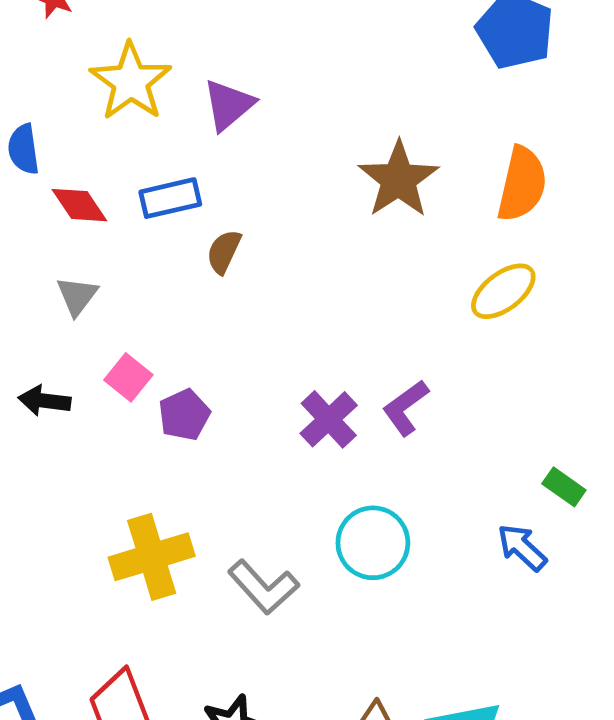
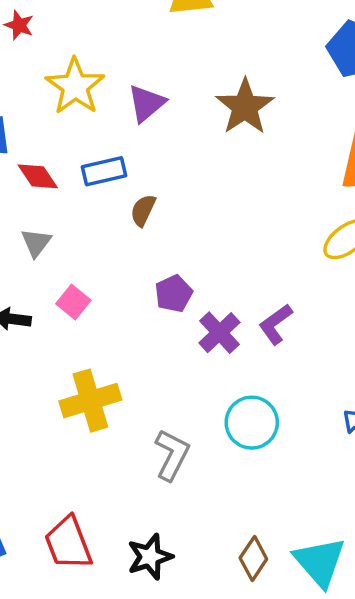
brown star: (399, 179) -> (245, 107), moved
purple pentagon: (184, 415) -> (174, 294), moved
yellow cross: (152, 557) -> (90, 401), moved
gray L-shape: (263, 587) -> (172, 455), turned -111

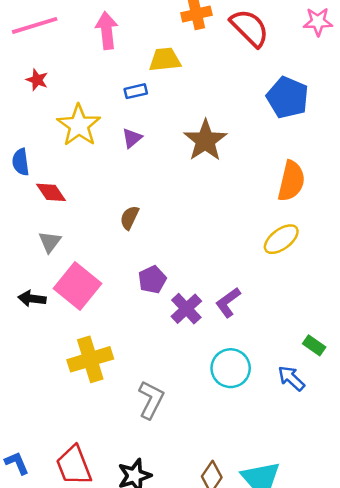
purple triangle: (146, 103) -> (132, 138), size x0.7
blue rectangle: (104, 171) -> (136, 91), moved, size x0.7
pink square: (73, 302) -> (78, 286), size x1.8
cyan circle: (252, 423) -> (231, 368), moved

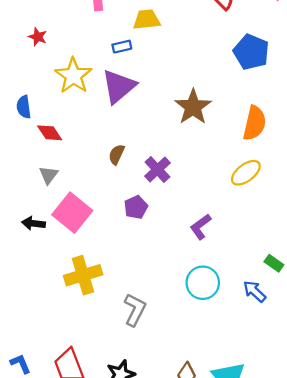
purple triangle: (132, 138) -> (119, 86), size x2.0
brown star: (205, 141) -> (193, 107), moved
purple cross: (186, 309) -> (157, 170), moved

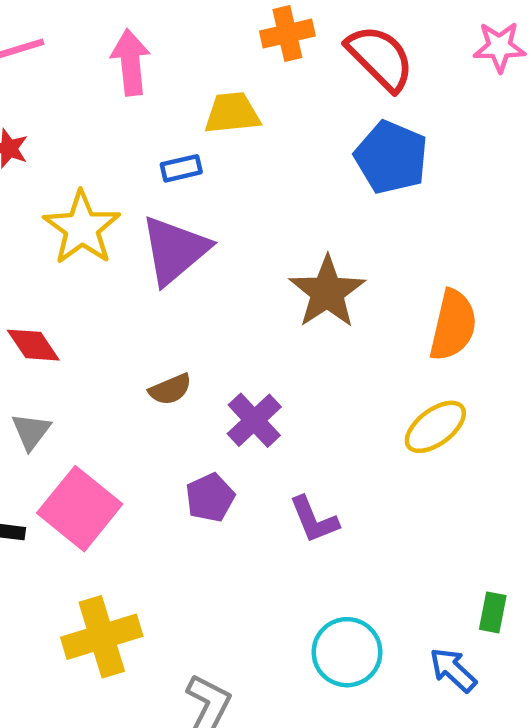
blue pentagon: (251, 52) -> (391, 157), moved
brown semicircle: (116, 154) -> (170, 389), turned -138
purple L-shape: (201, 227) -> (314, 520), moved, turned -76
green rectangle: (274, 263) -> (493, 612), turned 66

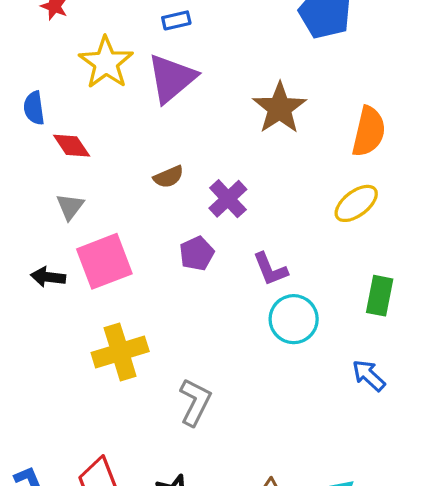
pink square: (80, 509) -> (104, 261), turned 30
green rectangle: (493, 612) -> (380, 296), moved, size x1.4
cyan circle: (347, 652) -> (294, 319), moved

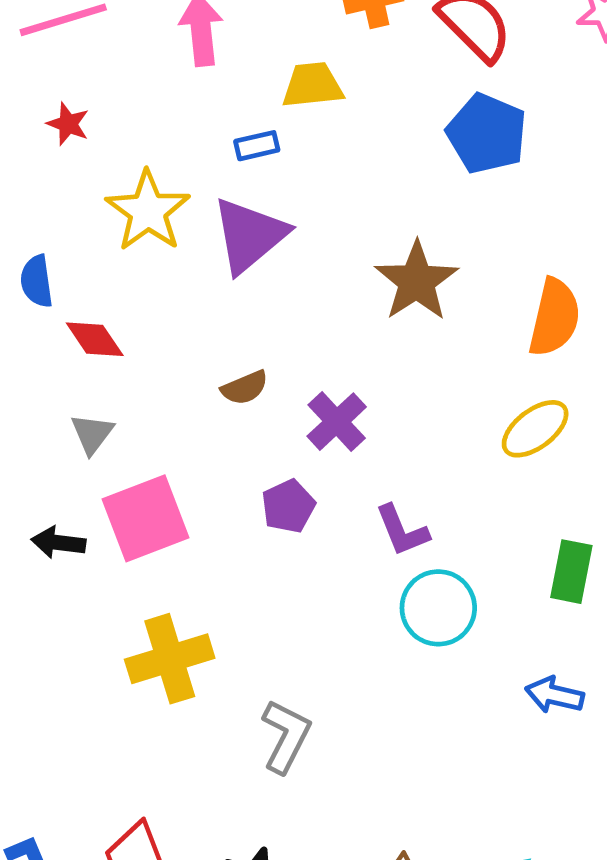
blue arrow: (369, 375) -> (554, 695), turned -30

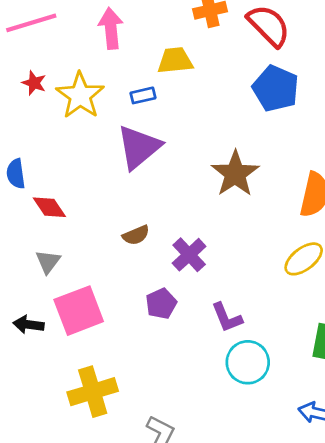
yellow star: (148, 211) -> (80, 95), moved

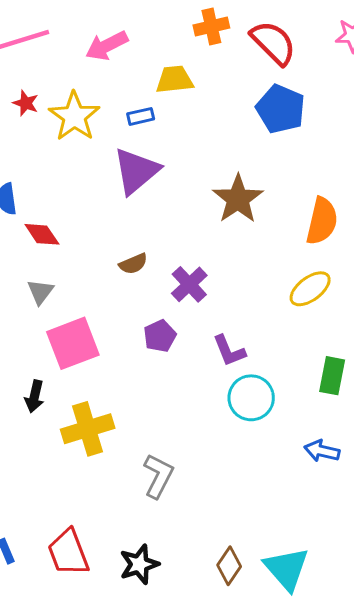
pink arrow: (111, 28) -> (107, 46), turned -111
black arrow: (28, 325) -> (35, 396), moved, turned -84

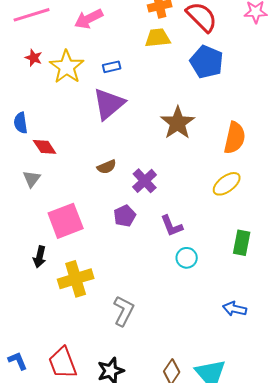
yellow trapezoid: (175, 80) -> (158, 38), moved
gray triangle: (40, 292) -> (32, 179), moved
cyan circle: (251, 398) -> (187, 258), size x0.7
blue arrow: (322, 451) -> (235, 309), moved

